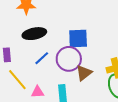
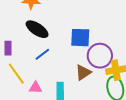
black ellipse: (34, 34) -> (37, 29), turned 40
purple circle: (69, 59) -> (100, 56), moved

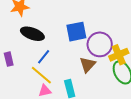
yellow line: (16, 74) -> (41, 75), moved

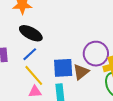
blue square: (76, 32) -> (63, 68), moved
blue line: (44, 57) -> (30, 54), moved

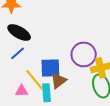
brown triangle: (81, 72) -> (59, 81), moved
yellow line: (34, 75) -> (35, 80), moved

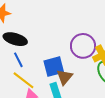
blue line: (17, 53) -> (18, 60), turned -63
yellow line: (35, 80) -> (24, 80), moved

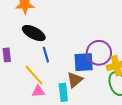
blue line: (18, 60) -> (46, 55), moved
blue square: (54, 67) -> (84, 62), moved

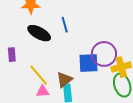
blue line: (46, 55) -> (65, 25), moved
brown triangle: (75, 80) -> (64, 80), moved

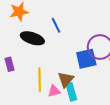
yellow line: (39, 75) -> (40, 80), turned 50
pink triangle: (43, 91) -> (54, 91), moved

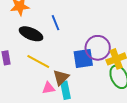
yellow line: (40, 80) -> (38, 62), moved, turned -65

